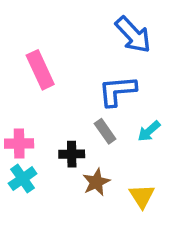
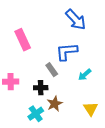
gray rectangle: (105, 131) -> (52, 70), moved
cyan cross: (23, 179) -> (36, 114), moved
yellow triangle: (142, 196) -> (91, 109), moved

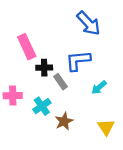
black cross: (41, 88) -> (44, 68), moved
cyan cross: (36, 114) -> (42, 106), moved

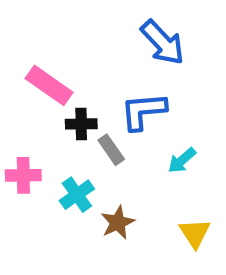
pink rectangle: (27, 47) -> (49, 85), turned -30

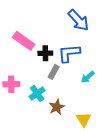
black cross: (81, 124) -> (45, 53), moved
gray rectangle: (111, 150) -> (54, 72), turned 64
yellow triangle: (195, 233) -> (84, 119), moved

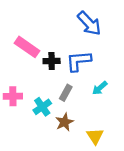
gray rectangle: (54, 72) -> (66, 93), moved

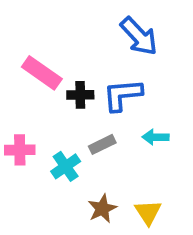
cyan arrow: (100, 88) -> (155, 137), turned 42
gray rectangle: (66, 93) -> (102, 144), turned 35
brown star: (65, 122) -> (102, 209), moved

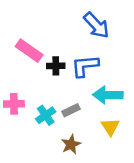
cyan arrow: (155, 137) -> (108, 95), size x1.6
gray rectangle: (102, 144) -> (71, 110), moved
yellow triangle: (148, 212) -> (110, 127), moved

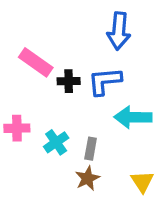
blue arrow: (96, 25) -> (119, 31), turned 48
gray rectangle: (71, 110) -> (91, 149), moved, turned -54
yellow triangle: (110, 127) -> (142, 181), moved

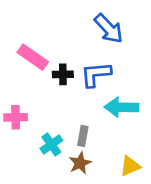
blue arrow: (119, 31) -> (109, 29), turned -48
cyan cross: (56, 142) -> (51, 144), moved
yellow triangle: (142, 181) -> (130, 166), turned 40

